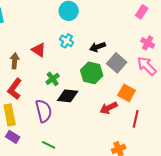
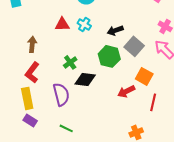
red triangle: (39, 50) -> (62, 24), moved, turned -35

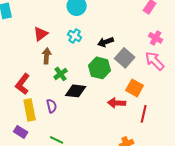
red triangle: (62, 24) -> (41, 34), moved, turned -35
brown arrow: (32, 44) -> (47, 56), moved
red arrow: (126, 91) -> (117, 103), turned 30
purple semicircle: (61, 94) -> (52, 106), size x0.6
yellow rectangle: (27, 98) -> (30, 110), moved

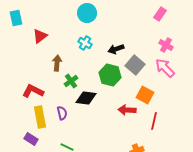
red triangle: (41, 34) -> (40, 36), moved
red L-shape: (23, 84) -> (33, 91), turned 80

